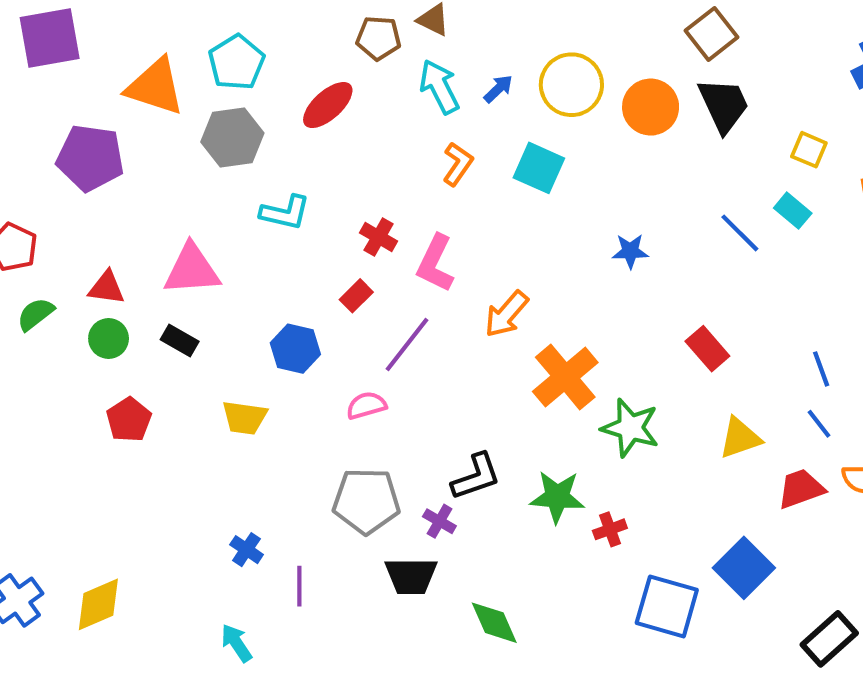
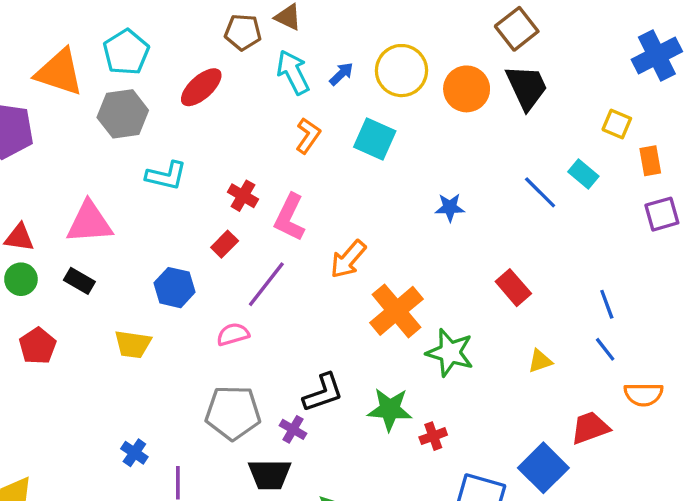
yellow square: (809, 150) -> (617, 124), moved
yellow triangle: (740, 438) -> (540, 361), size x0.7
red trapezoid: (801, 489) -> (590, 428), moved

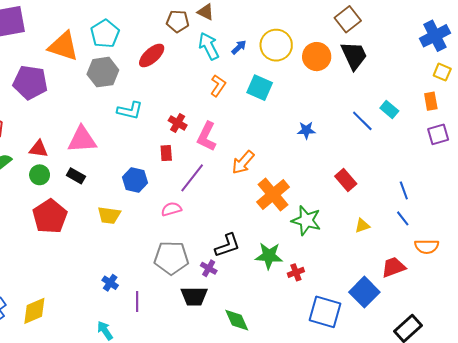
yellow square: (617, 124) -> (442, 72), moved
red rectangle: (225, 244) -> (166, 153), turned -49
red pentagon: (38, 346) -> (50, 216), size x1.5

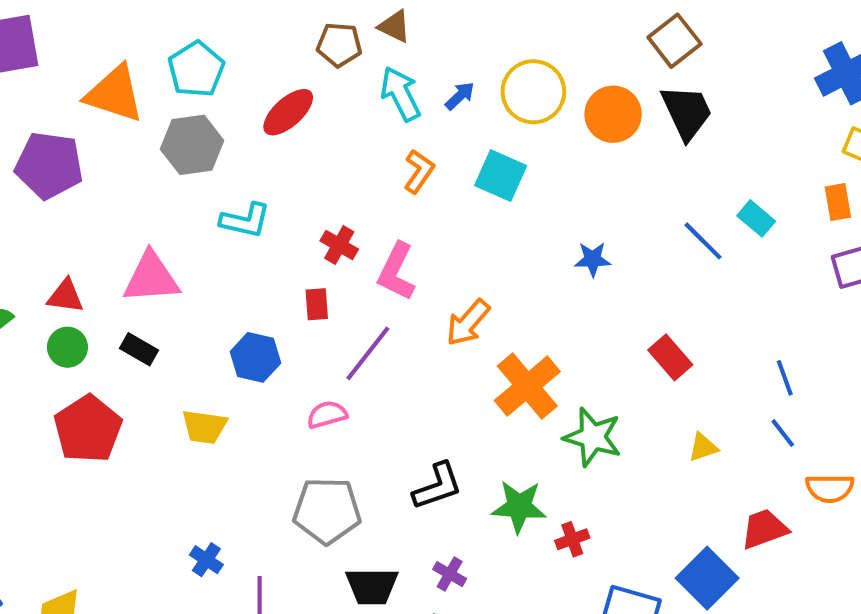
purple cross: (209, 268) -> (450, 574), moved

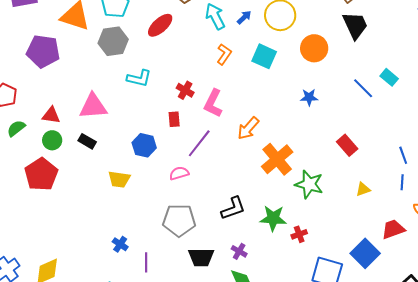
orange circle: (613, 114) -> (314, 48), moved
red pentagon: (88, 429) -> (41, 174), moved
blue line: (783, 433) -> (402, 182), turned 42

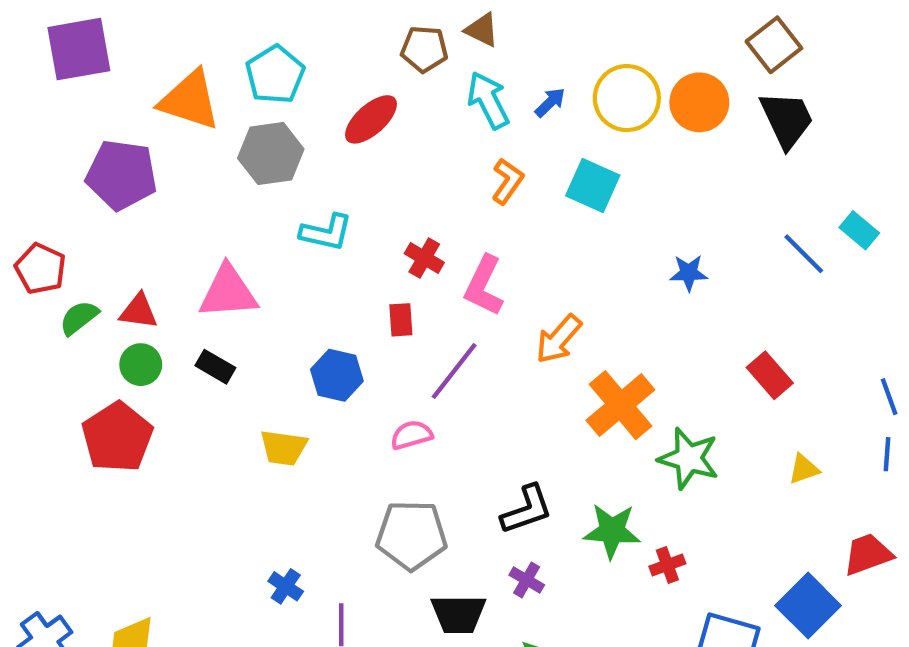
orange circle: (314, 48) -> (699, 102), moved
green semicircle: (16, 128) -> (79, 318), moved
purple cross: (239, 251) -> (527, 580), moved

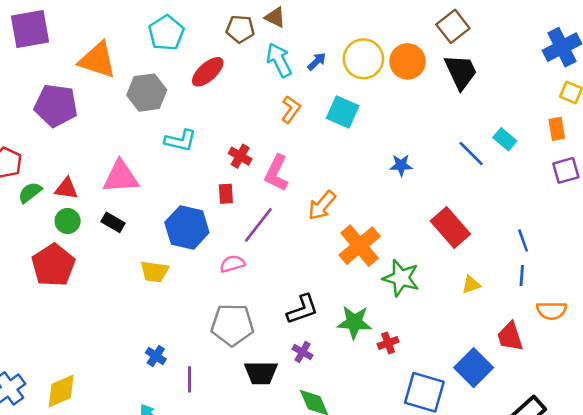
cyan pentagon: (275, 75) -> (166, 33), moved
blue hexagon: (337, 375) -> (187, 227), size x1.4
red rectangle: (770, 375) -> (450, 227), size x1.4
red trapezoid: (868, 554) -> (510, 336), turned -88

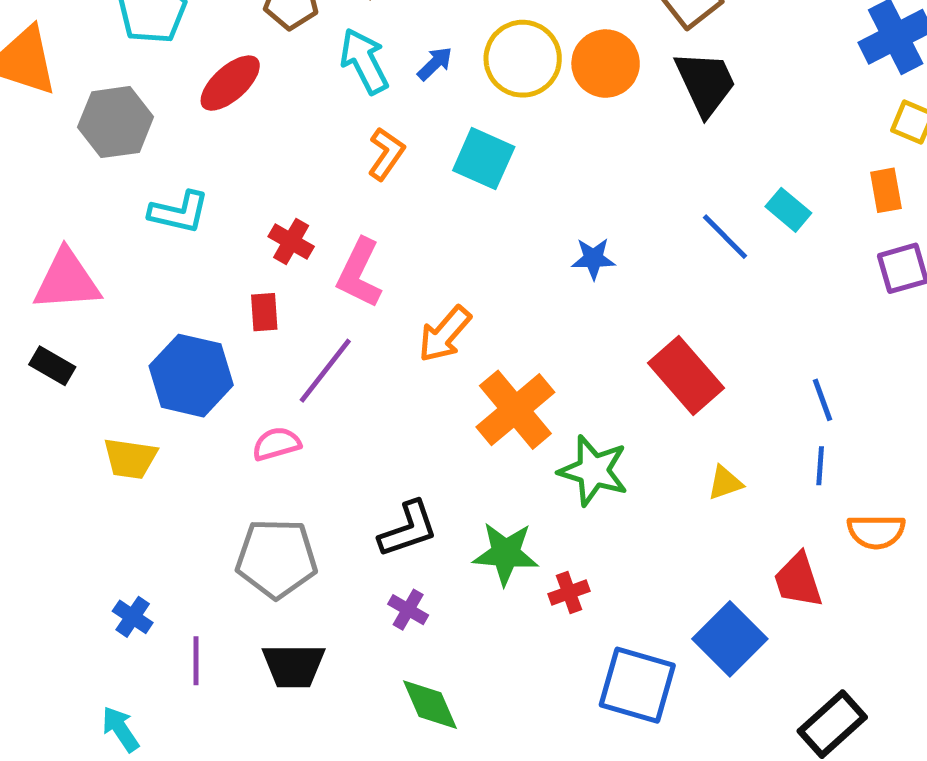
black trapezoid: (261, 373) -> (294, 666), moved

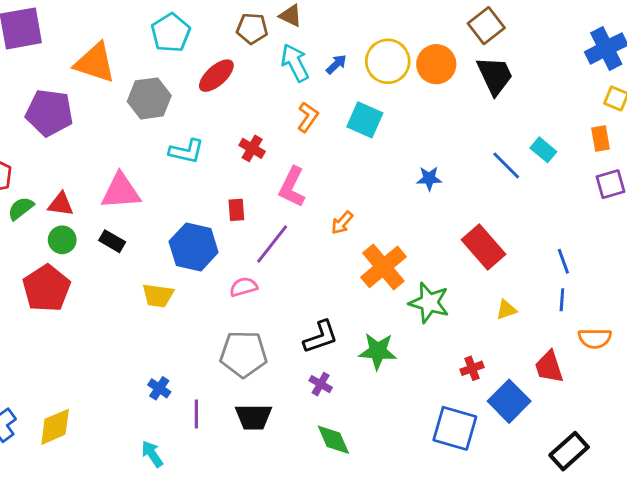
red cross: (291, 241) -> (252, 148), moved
orange arrow: (445, 334) -> (342, 223), size x0.7
red cross: (569, 592) -> (472, 368), moved

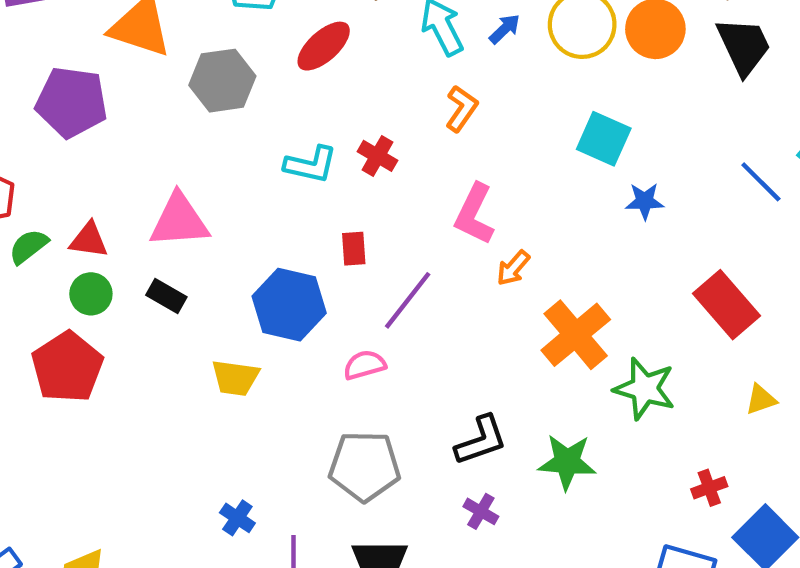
cyan square: (365, 120) -> (604, 139), moved
cyan L-shape: (186, 151) -> (311, 165), moved
pink L-shape: (292, 187) -> (474, 214), moved

